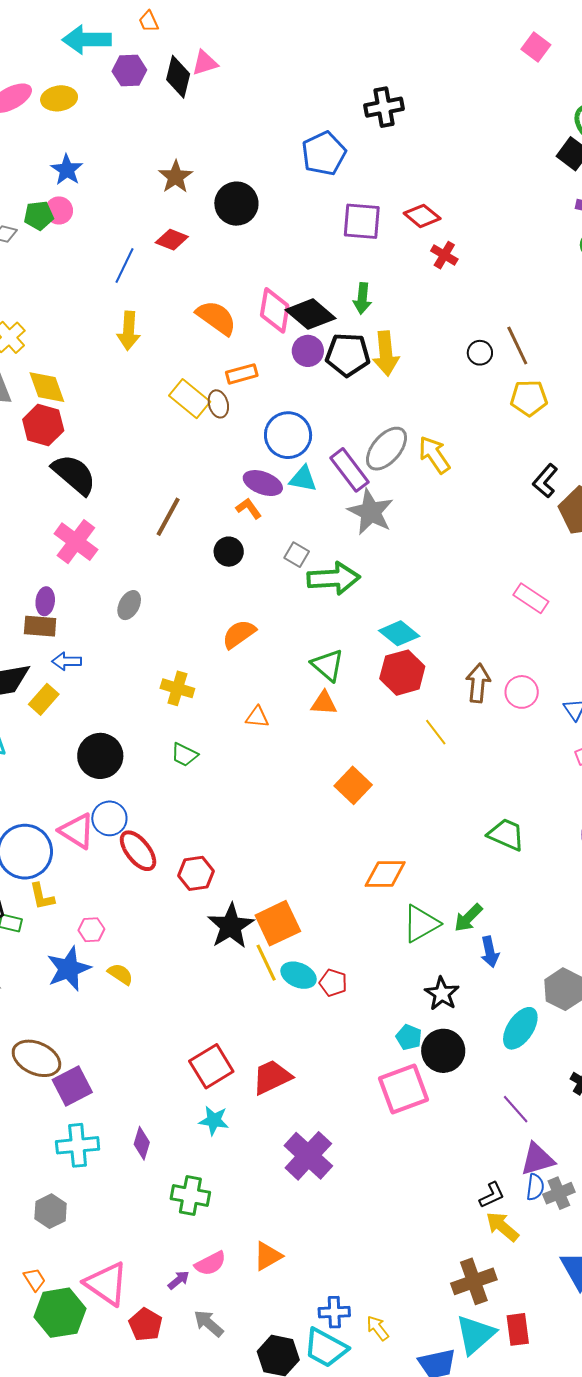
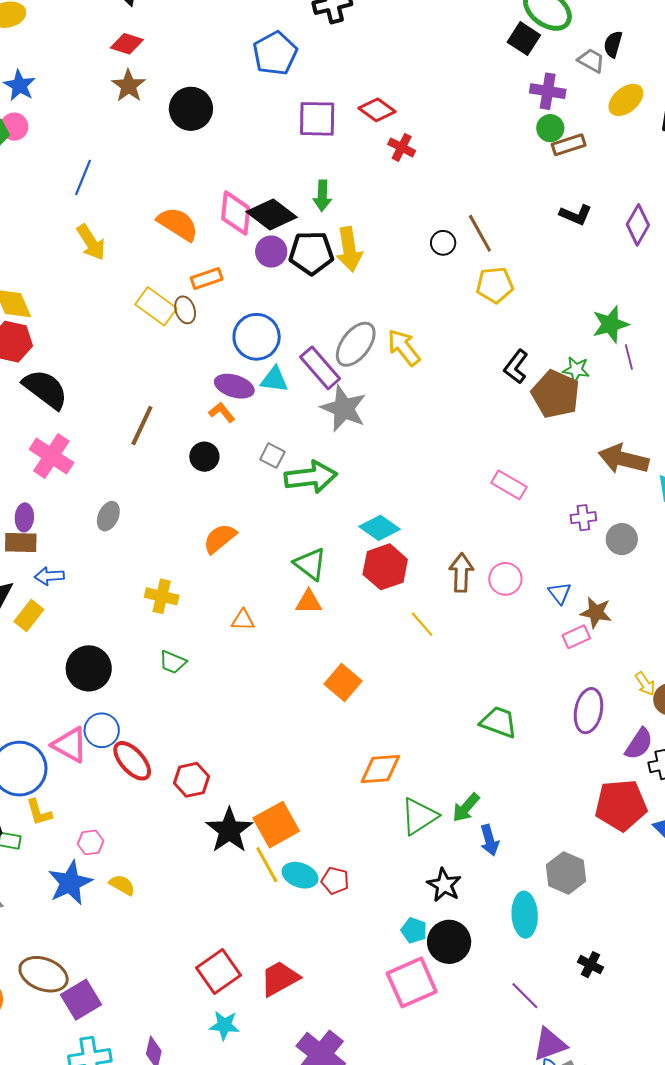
red diamond: (172, 240) -> (127, 44), moved
yellow arrow: (129, 331) -> (91, 242), turned -33
cyan ellipse: (520, 1028) -> (525, 915), turned -33

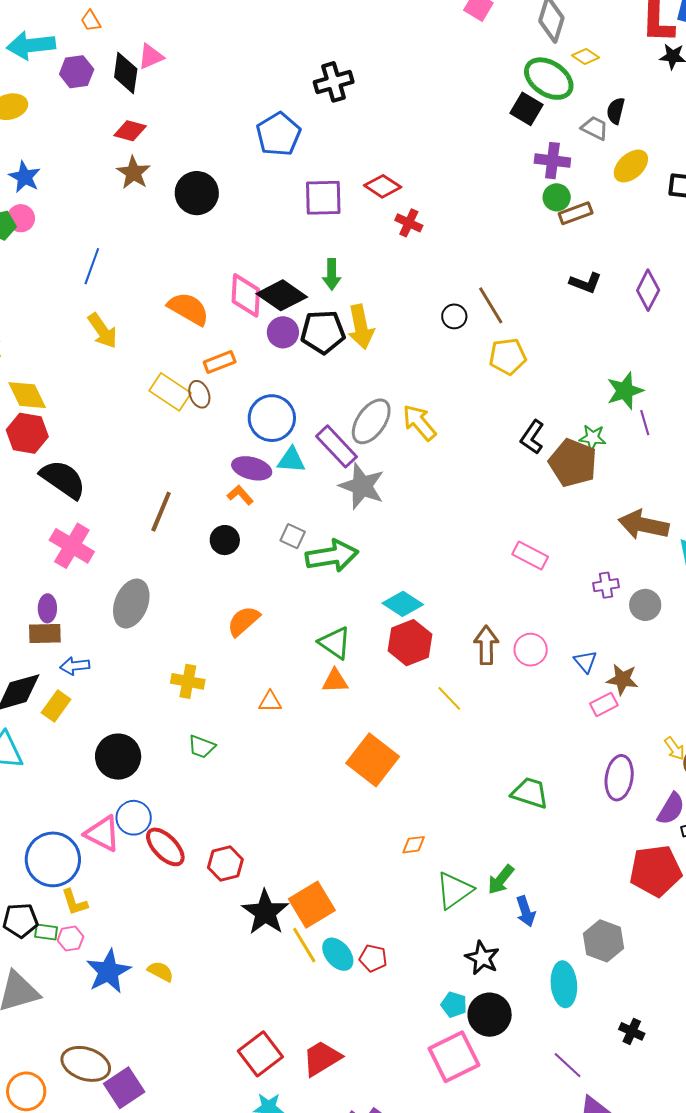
gray ellipse: (108, 516) -> (131, 604), size x1.6
orange square: (343, 682) -> (373, 760), size x1.4
orange diamond: (380, 769) -> (414, 845), size x0.6
pink hexagon: (90, 842) -> (70, 939), moved
cyan ellipse: (300, 875) -> (338, 954), turned 32

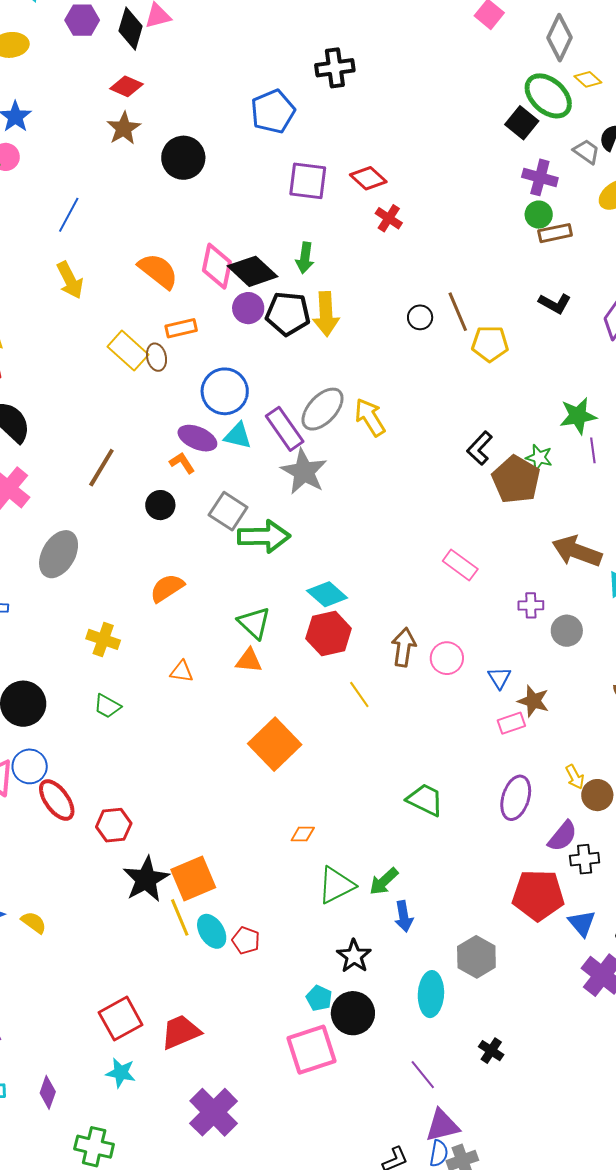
yellow pentagon: (508, 356) -> (490, 344), moved
gray square: (293, 536) -> (228, 511), size x1.5

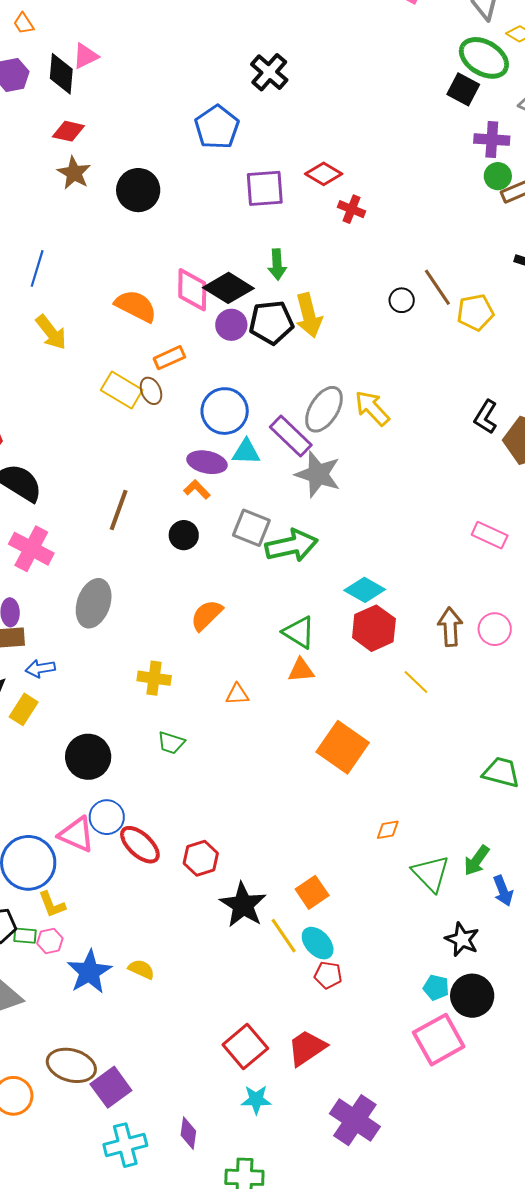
black cross: (335, 68) -> (269, 72), turned -30
orange square: (193, 878) -> (312, 892), moved, size x0.7
green triangle: (336, 885) -> (431, 873), turned -36
red pentagon: (246, 940) -> (328, 975), moved

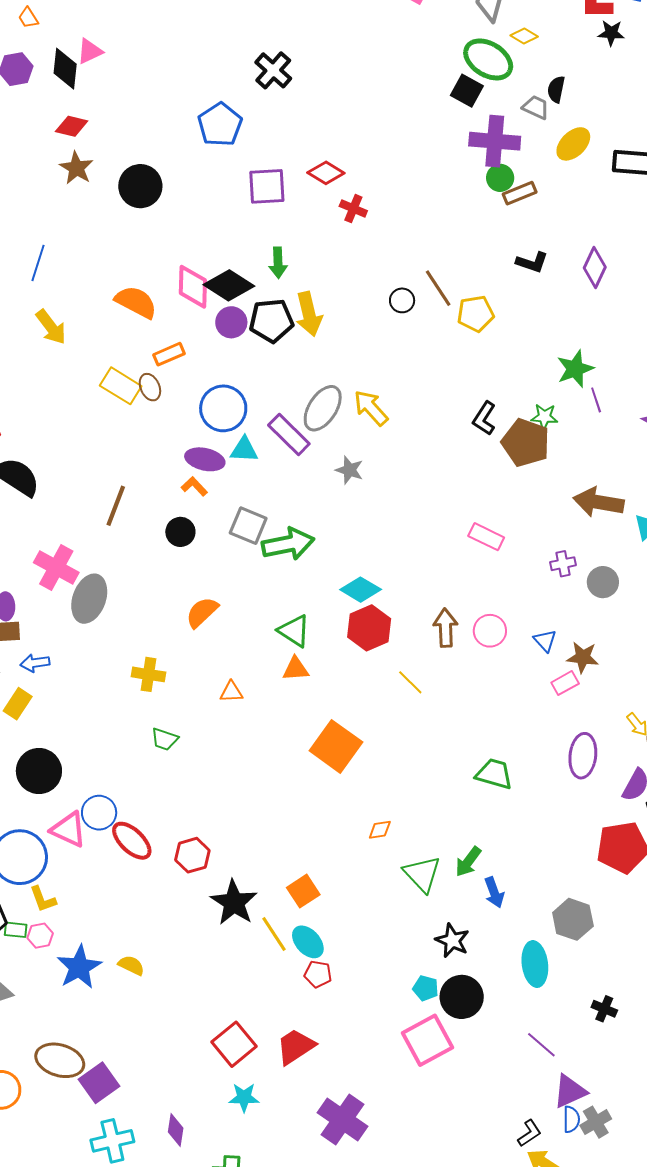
purple cross: (492, 140) -> (495, 141), size x1.4
gray star: (318, 474) -> (349, 470), moved, size x0.6
pink cross: (31, 549) -> (56, 568), moved
black circle: (88, 757) -> (39, 771), moved

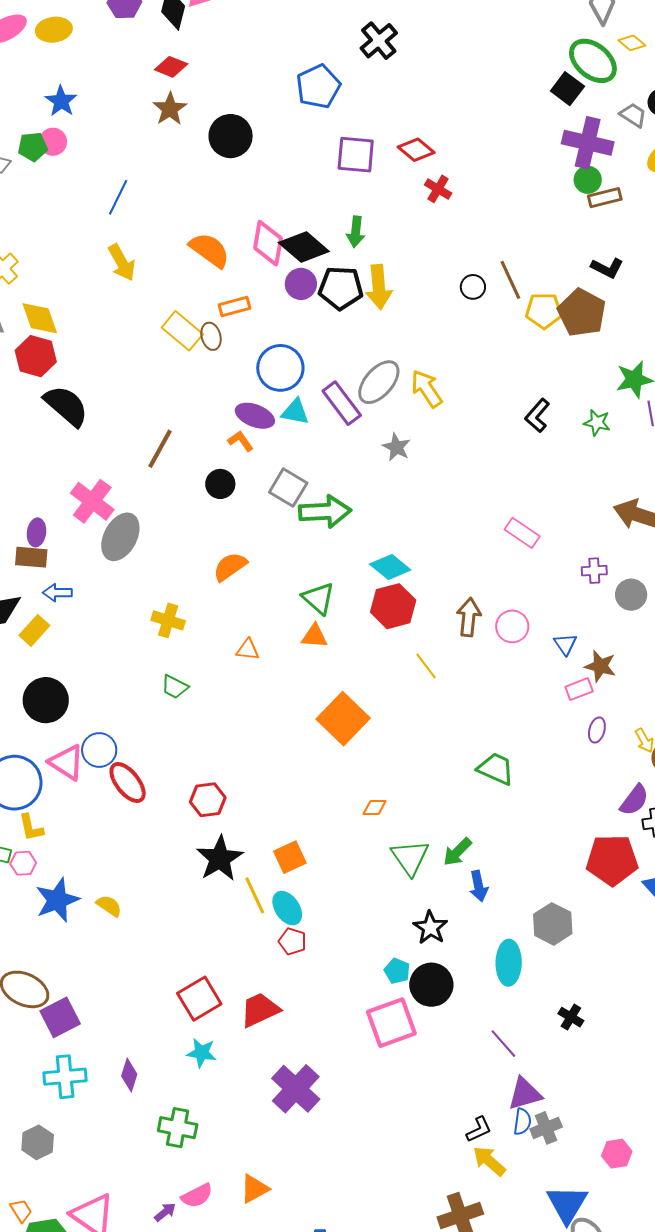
brown pentagon: (526, 443) -> (582, 313), moved
purple ellipse: (583, 756) -> (597, 730), moved, size x0.6
red hexagon: (192, 855) -> (208, 800), moved

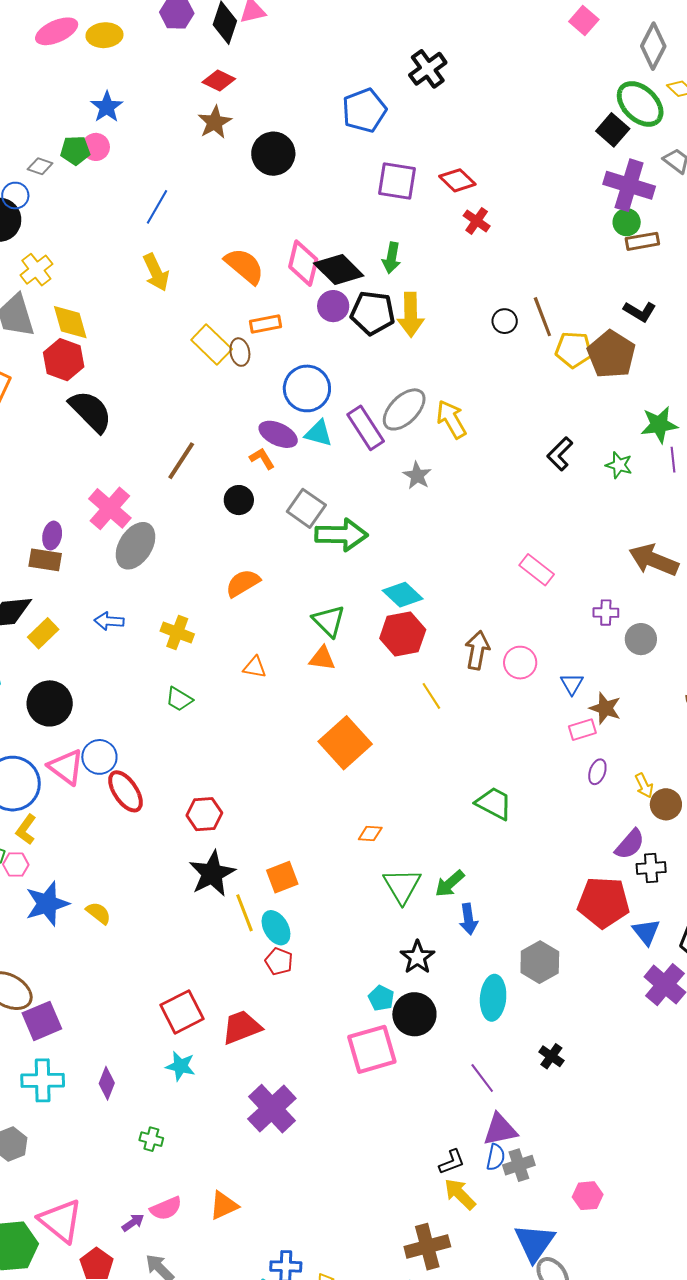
blue arrow: (57, 593) -> (109, 621), moved
yellow L-shape: (31, 828) -> (26, 830), turned 44
green cross: (178, 1128) -> (151, 1139), size x0.6

